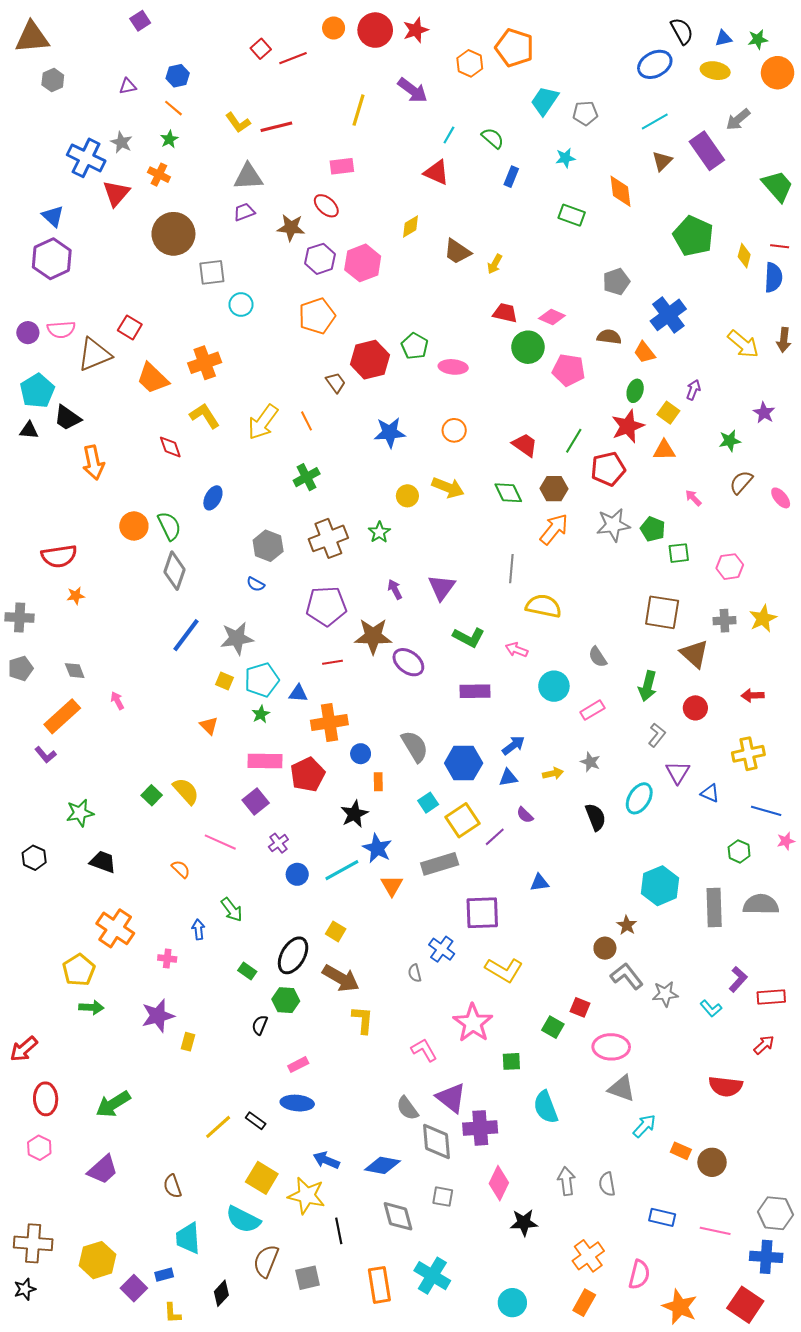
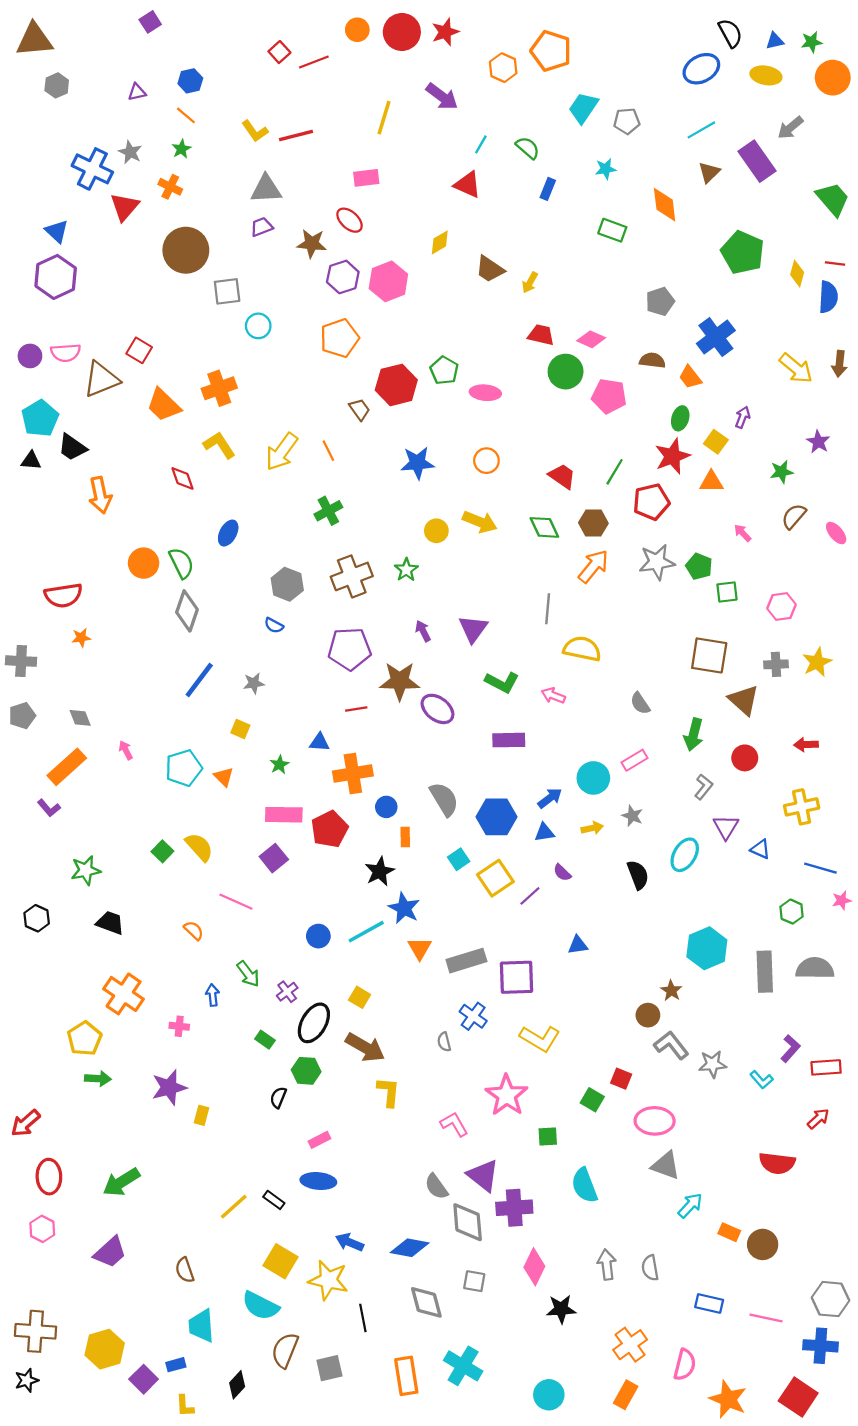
gray star: (237, 638) -> (254, 683), size x0.6
cyan pentagon: (262, 680) -> (184, 768), moved
cyan circle: (554, 686) -> (593, 778), moved
purple cross: (278, 843) -> (287, 992), moved
gray rectangle: (440, 864) -> (466, 961), moved

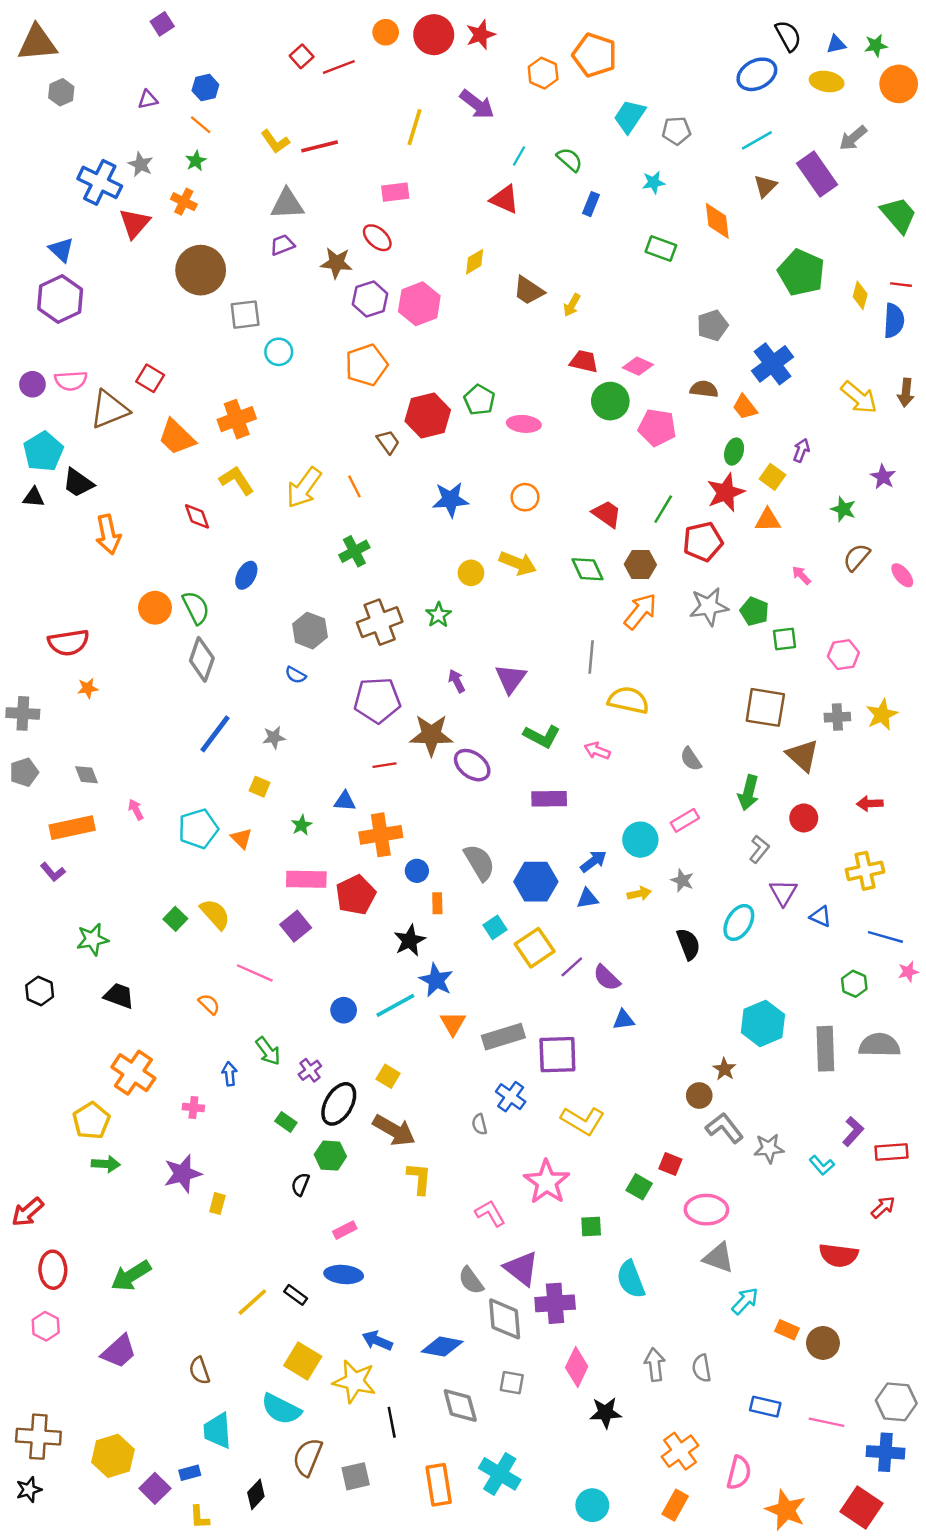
green star: (782, 472) -> (843, 509), turned 30
orange rectangle: (67, 767) -> (72, 828), turned 30
purple semicircle: (562, 873) -> (607, 978), moved, size x1.4

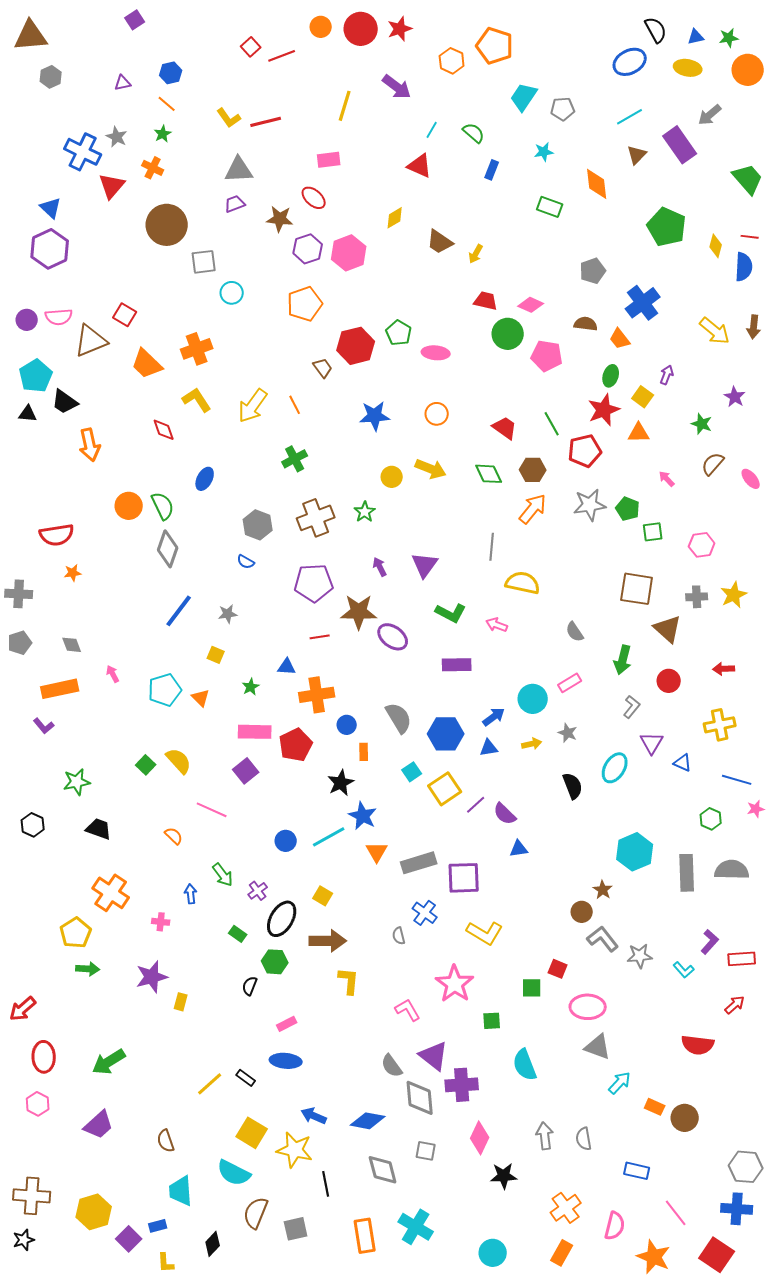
green line: (663, 509) -> (552, 424), turned -60
brown arrow: (394, 1130) -> (328, 941), turned -30
green square: (639, 1187) -> (532, 988), turned -30
pink line: (827, 1422) -> (676, 1213), moved, turned 40

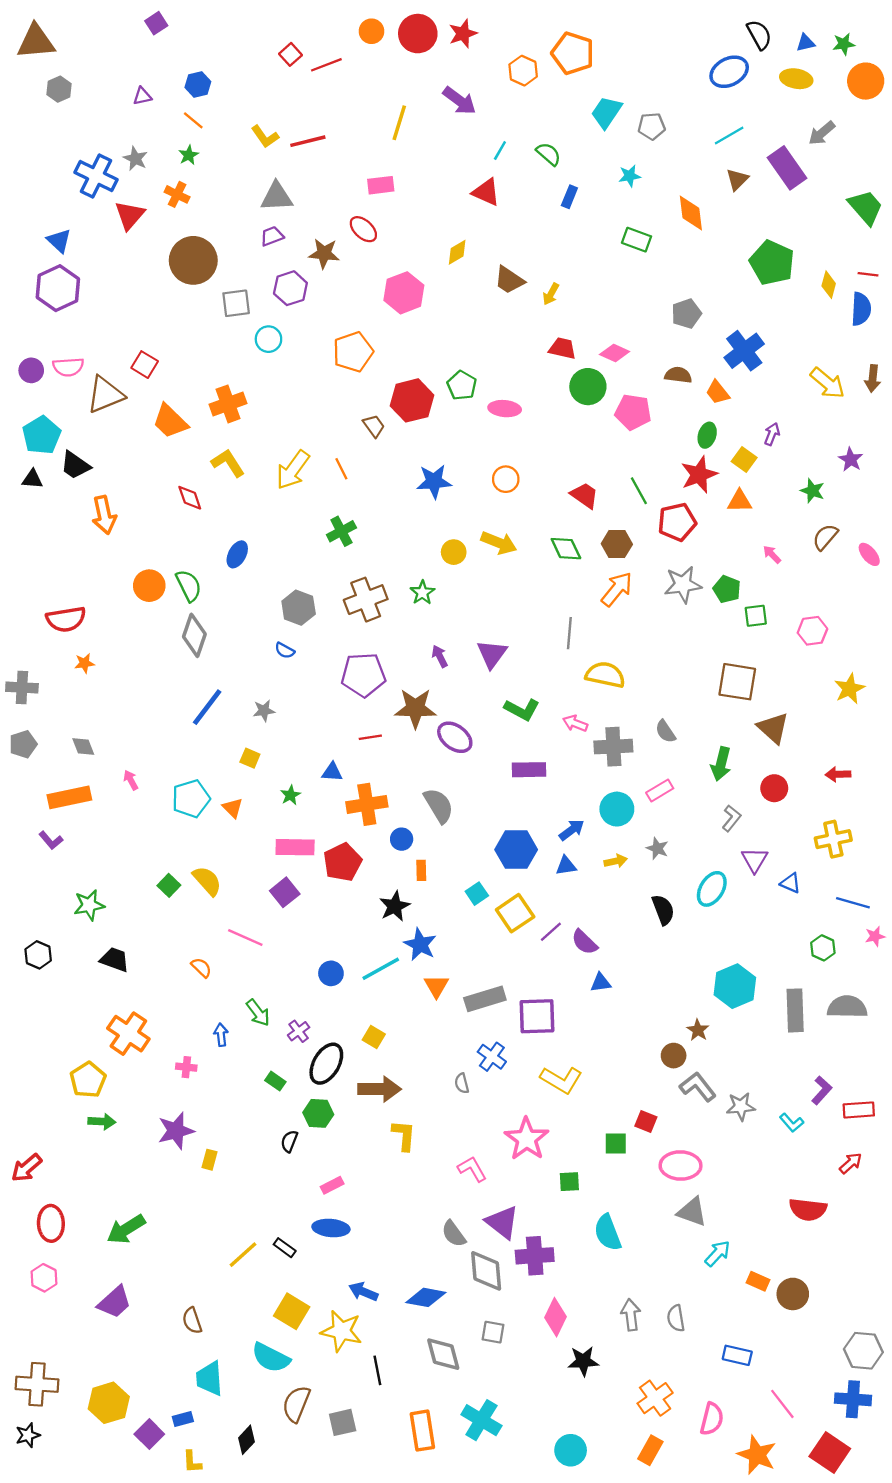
purple hexagon: (308, 249) -> (290, 288), moved
gray cross: (697, 597) -> (613, 747), moved, size x1.5
gray semicircle: (399, 718) -> (439, 806), moved

